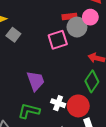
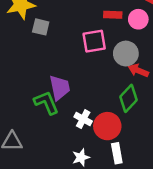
gray circle: (77, 27) -> (126, 54), moved
gray square: (13, 35) -> (41, 27), turned -32
green L-shape: (29, 111) -> (46, 103), moved, turned 45

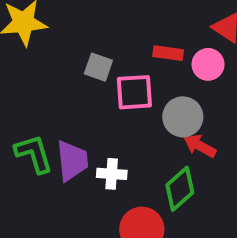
gray square: (41, 27) -> (98, 67), moved
green L-shape: (46, 103) -> (34, 154), moved
white cross: (83, 119) -> (112, 174), moved, turned -30

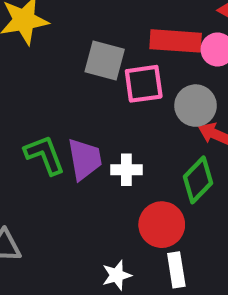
red rectangle: (168, 53) -> (176, 41), size x1.6
gray square: (98, 67) -> (105, 61), size x1.4

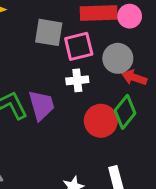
white cross: (126, 170) -> (77, 80), moved
red circle: (162, 225) -> (101, 121), moved

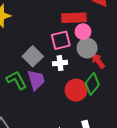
pink circle: (130, 16) -> (83, 32), moved
gray square: (49, 32) -> (33, 56), moved, turned 36
red arrow: (134, 78) -> (98, 61), turned 35

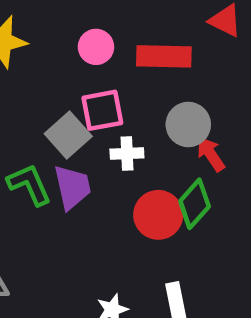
pink circle: (83, 32) -> (96, 47), moved
pink square: (61, 40) -> (102, 110), moved

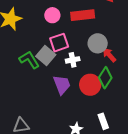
green L-shape: (29, 185) -> (29, 60), moved
purple trapezoid: (72, 187) -> (62, 85), moved

